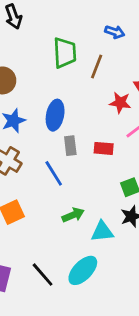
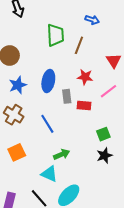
red star: (120, 103) -> (85, 77), moved
gray rectangle: (70, 146) -> (67, 96), moved
cyan triangle: (102, 232) -> (49, 174), moved, turned 30

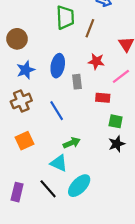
red rectangle: (84, 105) -> (103, 98), moved
brown cross: (14, 115) -> (21, 101), turned 36
green square: (103, 134) -> (116, 121), turned 32

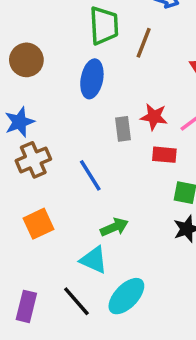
red star: (96, 61) -> (154, 117), moved
blue ellipse: (58, 66) -> (92, 79), moved
blue star: (26, 70) -> (20, 122), moved

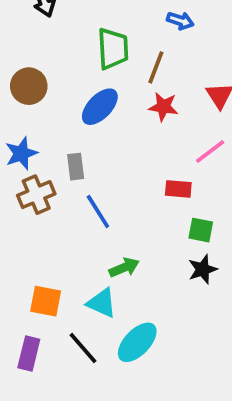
blue ellipse: (92, 79) -> (100, 107), turned 33
red star: (154, 117) -> (163, 107), moved
gray rectangle: (123, 129) -> (76, 167), moved
orange square: (38, 224) -> (46, 301), moved, turned 36

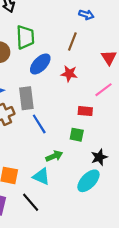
green trapezoid: (113, 49) -> (25, 37), moved
red star: (163, 107) -> (69, 74), moved
gray rectangle: (76, 167) -> (26, 98), size x1.5
green square: (201, 230) -> (77, 135), moved
cyan ellipse: (137, 342) -> (88, 181), moved

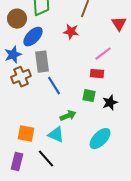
blue ellipse: (40, 64) -> (33, 37), moved
red star: (69, 74) -> (71, 32), moved
pink line: (103, 90) -> (103, 54), moved
black star: (99, 157) -> (110, 103), moved

